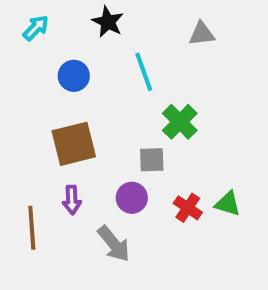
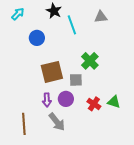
cyan line: (144, 72) -> (72, 25), moved
brown square: (74, 144) -> (52, 72), moved
purple arrow: (72, 200) -> (47, 100), moved
brown line: (32, 228) -> (24, 124), moved

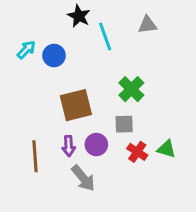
cyan arrow: (18, 14) -> (26, 50), moved
gray square: (76, 80) -> (124, 124), moved
brown line: (24, 124) -> (35, 156), moved

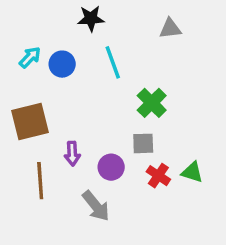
black star: (79, 16) -> (91, 18), turned -30
cyan line: (105, 36) -> (113, 62), moved
brown square: (76, 105) -> (30, 121), moved
purple arrow: (69, 146) -> (72, 154), moved

